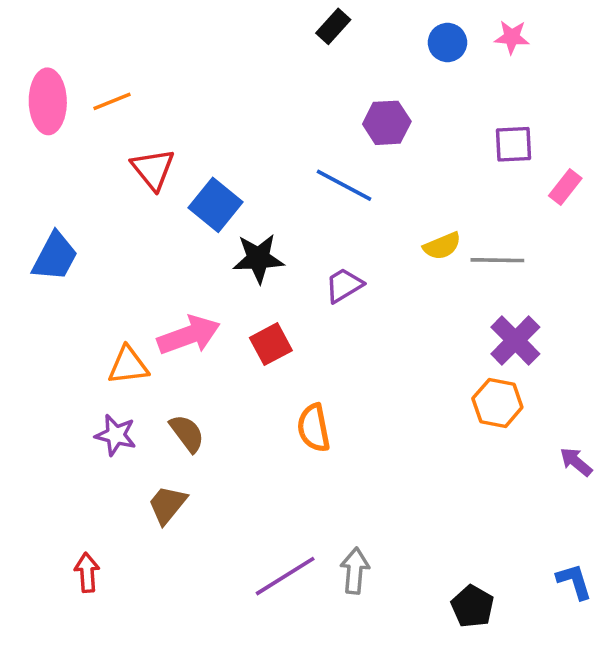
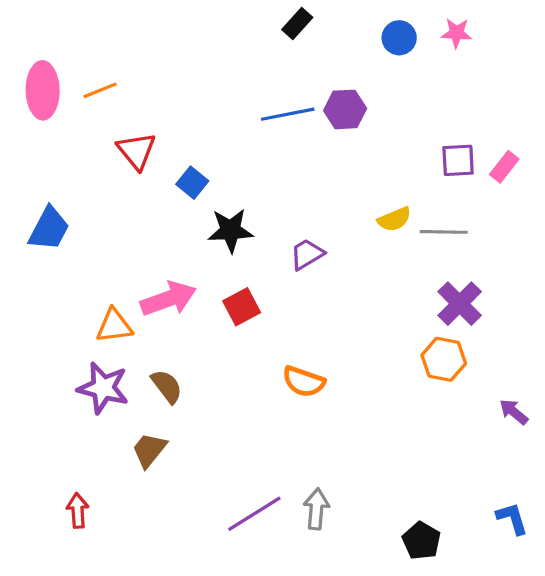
purple square: (514, 144) -> (458, 160), moved
blue line: (344, 185) -> (288, 114), moved, turned -39
blue square: (216, 205) -> (192, 183), size x0.7
orange semicircle: (314, 428) -> (304, 382), moved, turned -60
purple star: (116, 435) -> (103, 388), size x1.4

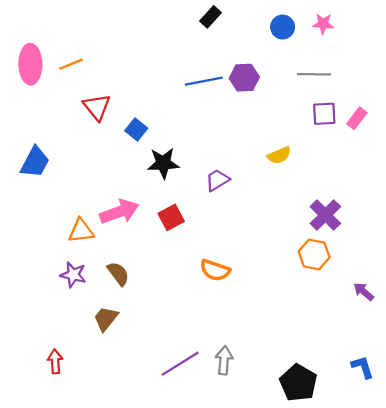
gray line: (444, 232) -> (314, 74), moved
purple star: (103, 388) -> (73, 275), size x0.7
black pentagon: (421, 541) -> (298, 383), size x1.4

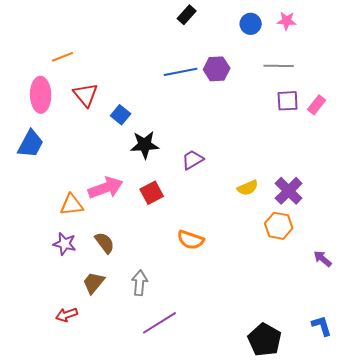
pink ellipse: (30, 64) -> (41, 95), moved
yellow semicircle: (279, 155) -> (248, 188), moved
gray arrow: (224, 360) -> (140, 283), moved
red arrow: (55, 361) -> (67, 315), moved, turned -105

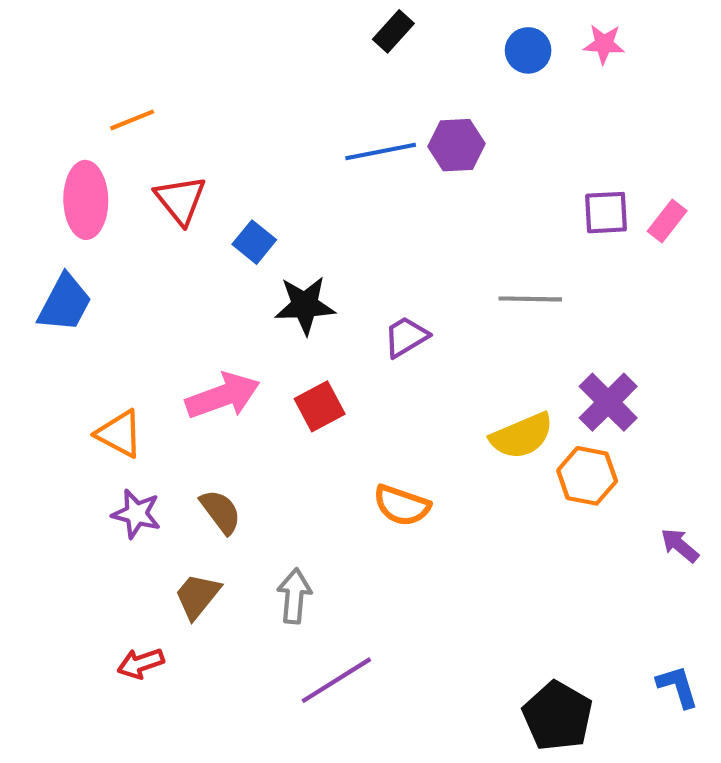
gray line: (279, 66) -> (530, 299), moved
yellow semicircle: (248, 188) -> (522, 436), moved, size x1.4
orange triangle: (72, 205) -> (119, 434), moved, turned 35

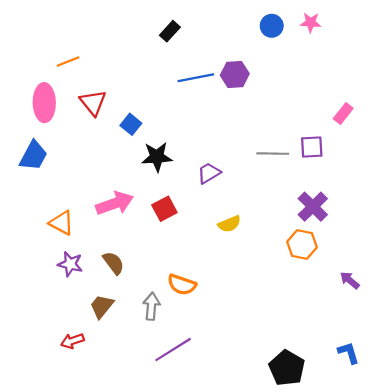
black rectangle: (393, 31) -> (170, 31), moved
purple square: (606, 213) -> (312, 147), moved
yellow semicircle: (522, 436) -> (229, 224), moved, size x0.7
orange semicircle: (402, 505) -> (182, 285), moved

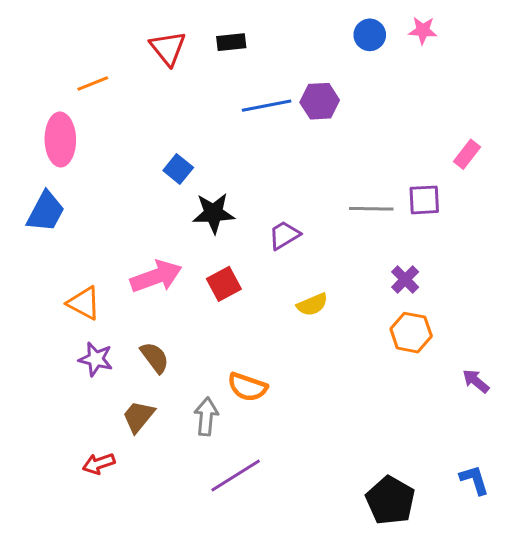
black rectangle: (170, 31) -> (231, 42), turned 42
red triangle: (93, 103) -> (168, 48), moved
purple cross: (313, 207) -> (405, 279), moved, size x0.7

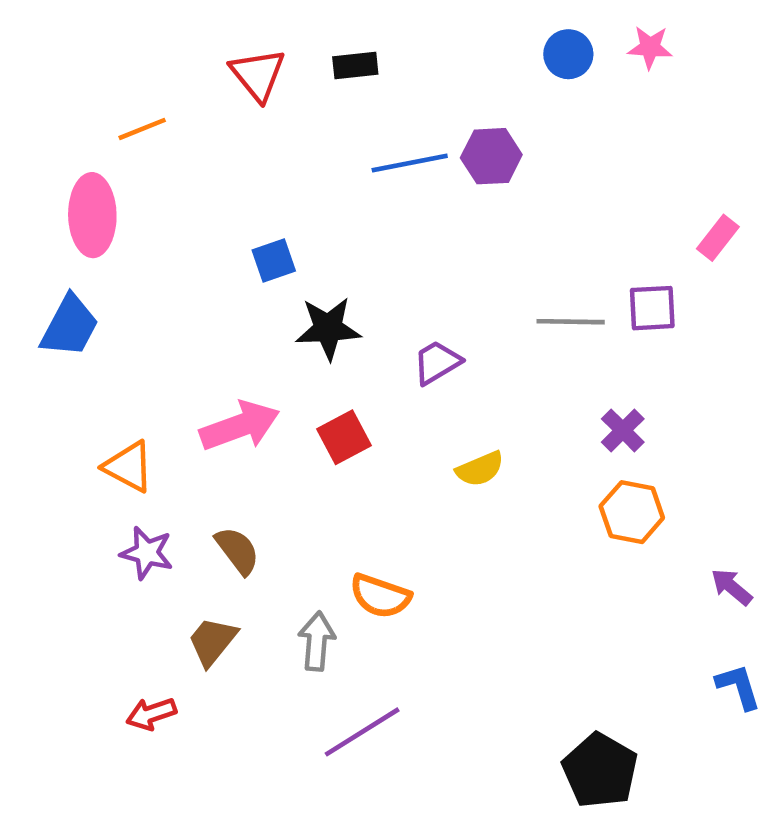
blue square: (178, 169) -> (274, 260), turned 32
blue L-shape: (474, 480) -> (738, 687), moved

